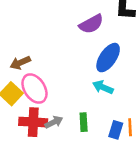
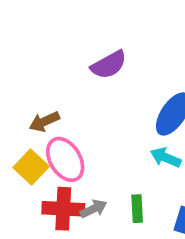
purple semicircle: (91, 24) -> (109, 65), moved

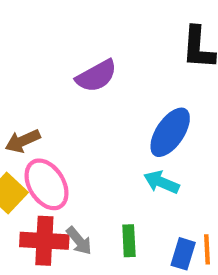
gray arrow: (94, 209) -> (79, 241), turned 76

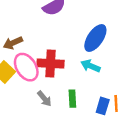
red cross: (44, 241) -> (50, 63), moved

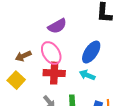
pink ellipse: (26, 67) -> (51, 53), moved

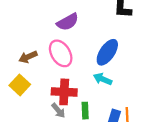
red cross: (54, 73) -> (64, 92), moved

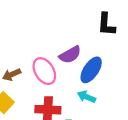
purple semicircle: (68, 22) -> (70, 55), moved

